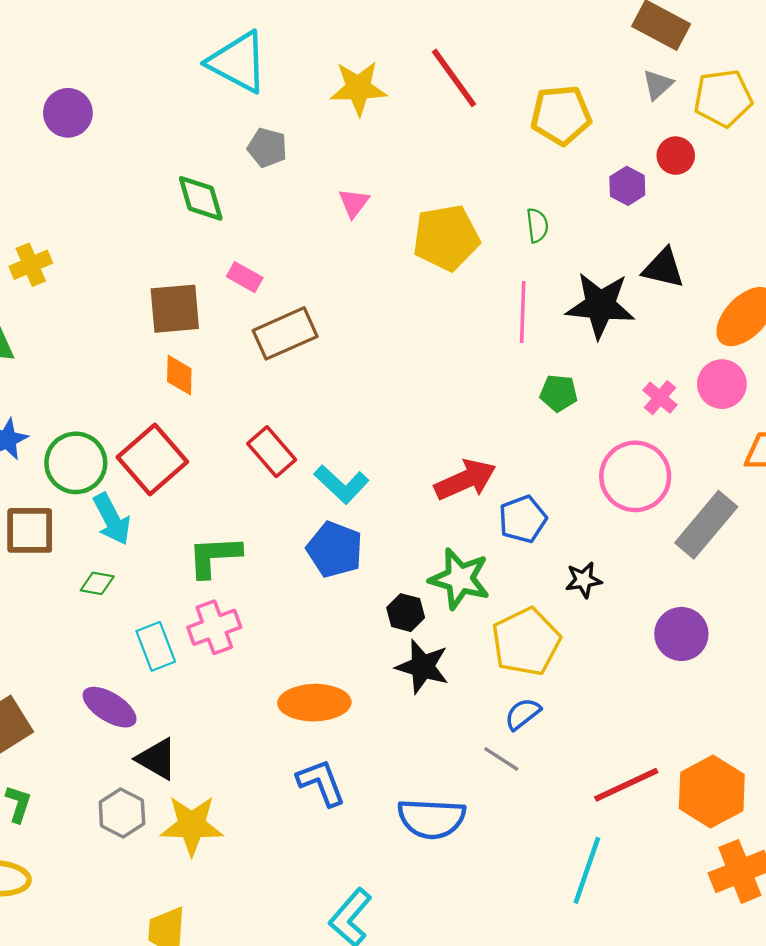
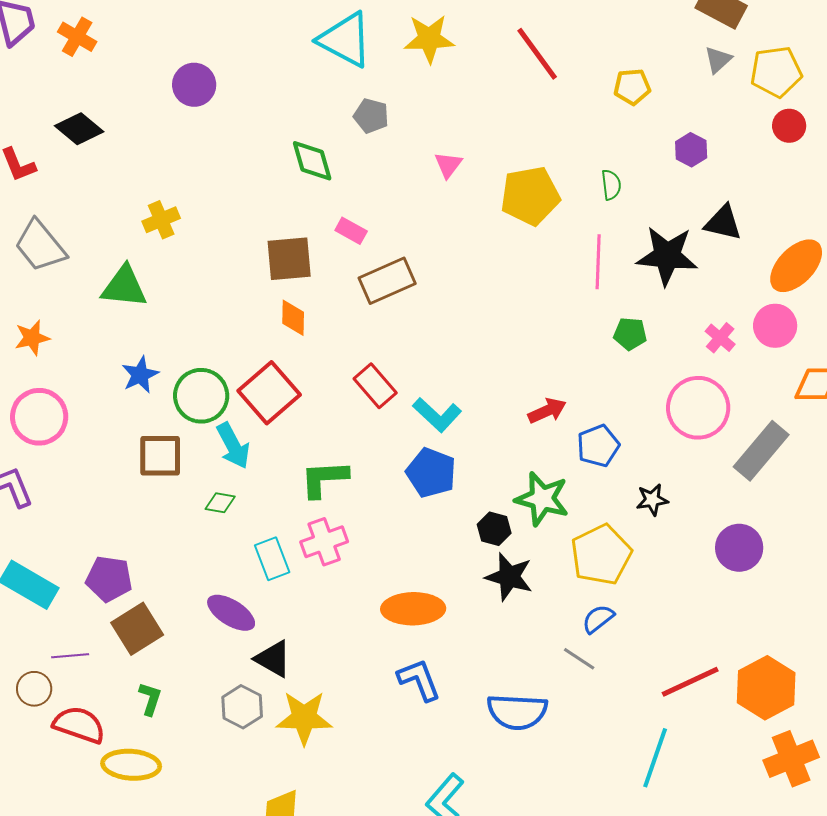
yellow star: (358, 88) -> (429, 39), moved
yellow pentagon: (561, 115) -> (632, 87), size x0.7
red circle: (676, 156) -> (789, 126), moved
red arrow: (465, 480) -> (547, 411), size x0.7

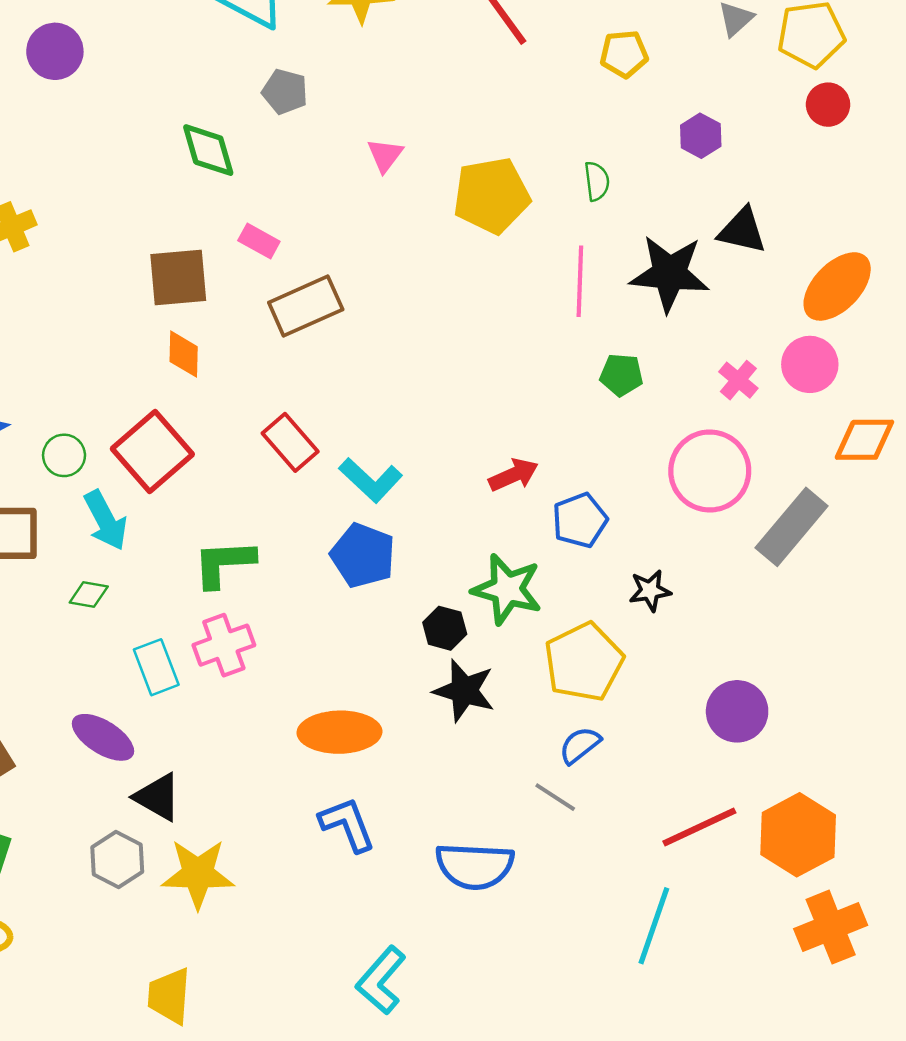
green circle: (201, 396) -> (64, 455), size x0.6
purple circle: (739, 548) -> (737, 711), moved

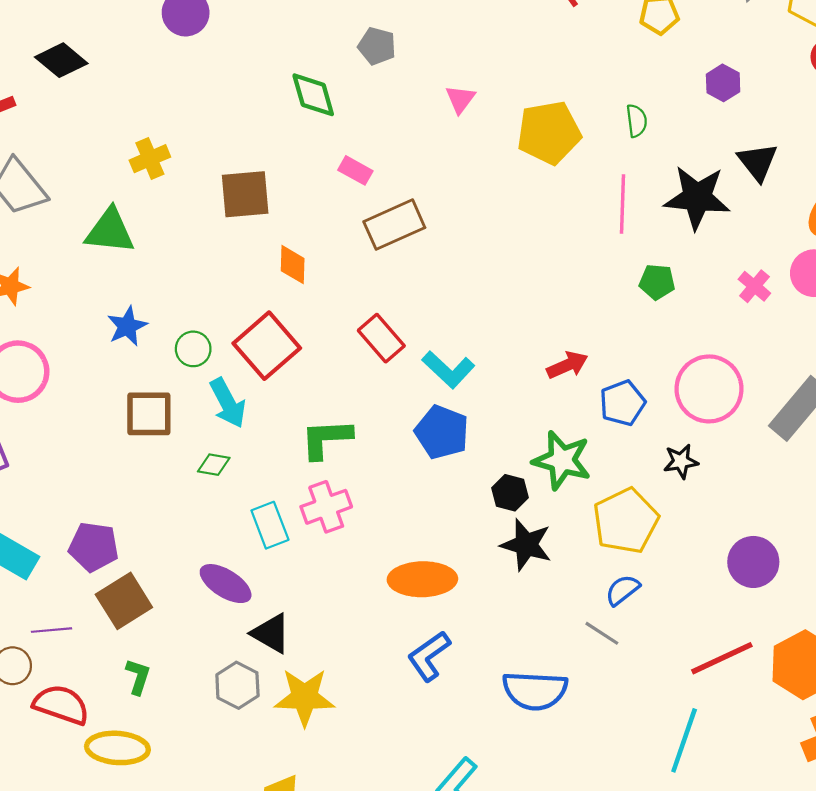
black triangle: (742, 231) -> (758, 162), turned 39
brown square: (178, 277) -> (245, 194), moved
pink circle: (710, 471) -> (709, 389), moved
blue L-shape: (347, 824) -> (429, 656), turned -104

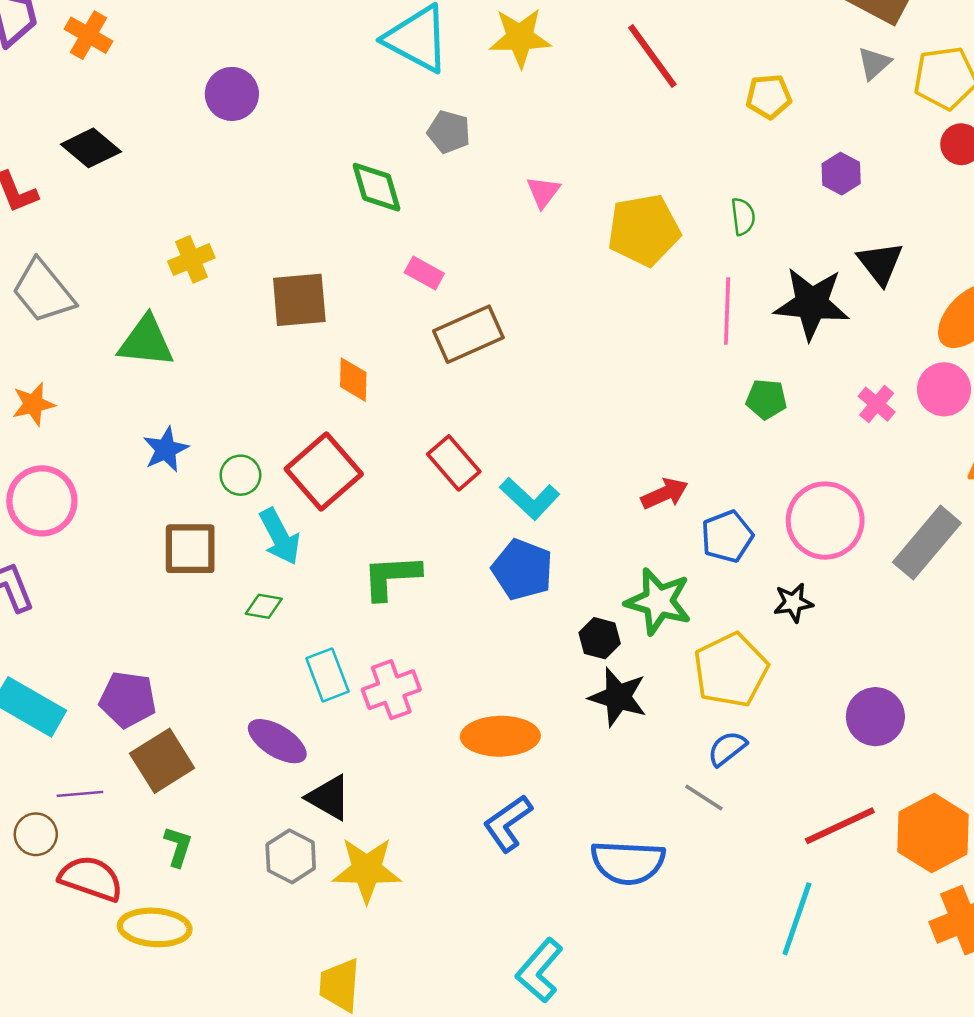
pink cross: (326, 507) -> (391, 690), moved

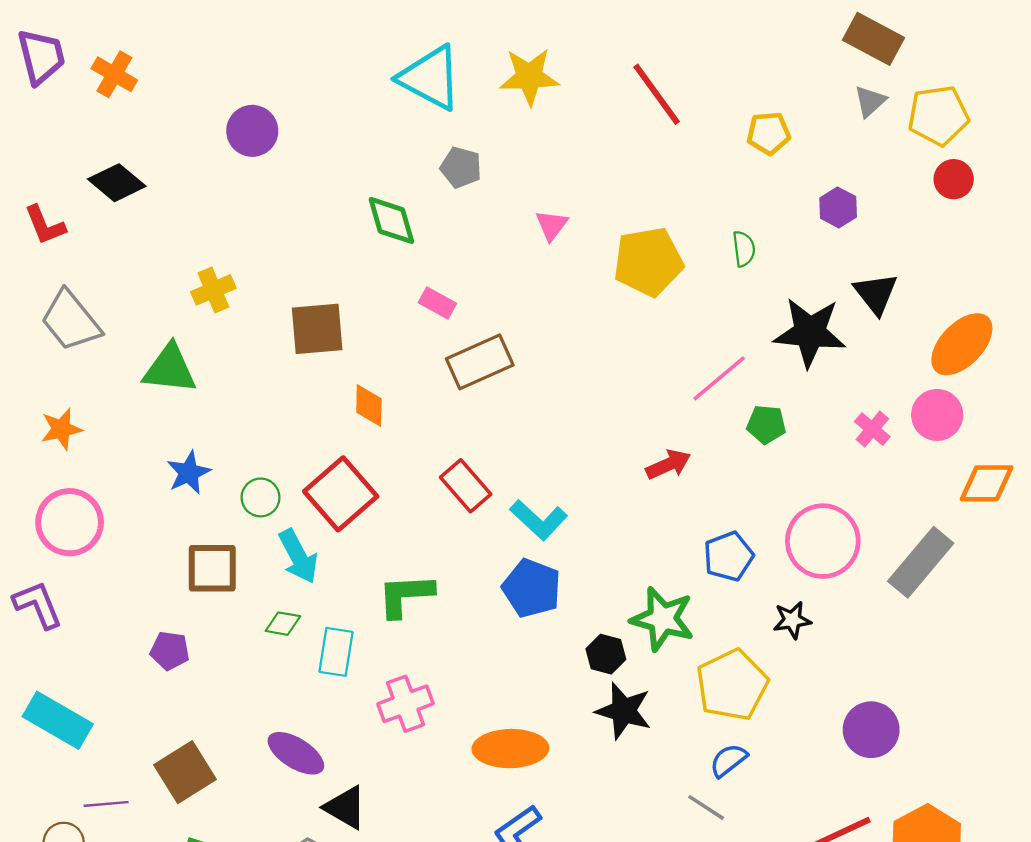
pink line: (727, 311) -> (719, 378), moved, turned 48
red arrow: (665, 494) -> (668, 464), moved
cyan rectangle: (327, 675) -> (336, 652), moved, turned 30
purple pentagon: (128, 699) -> (170, 651), moved, size x0.7

